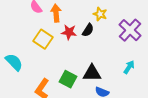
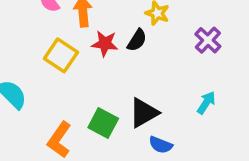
purple cross: (130, 30) -> (208, 40), size x0.7
black triangle: (92, 73) -> (144, 113), turned -30

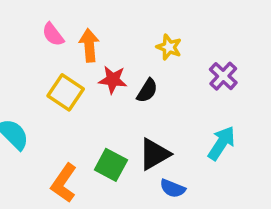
black semicircle: (137, 40) -> (147, 91), moved
cyan arrow: (206, 103) -> (221, 143), size x1.4

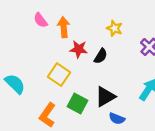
yellow square: (66, 92) -> (59, 75), moved

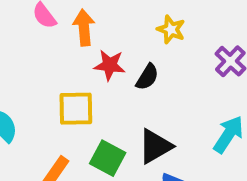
yellow square: (59, 75) -> (76, 109), turned -35

